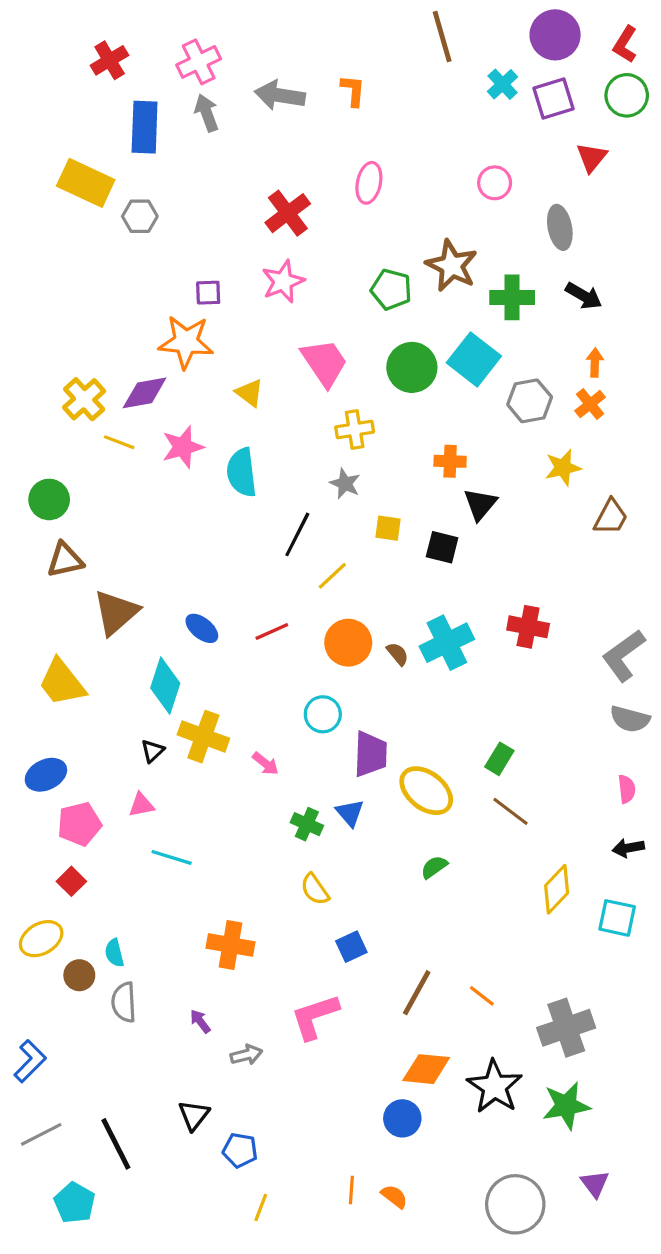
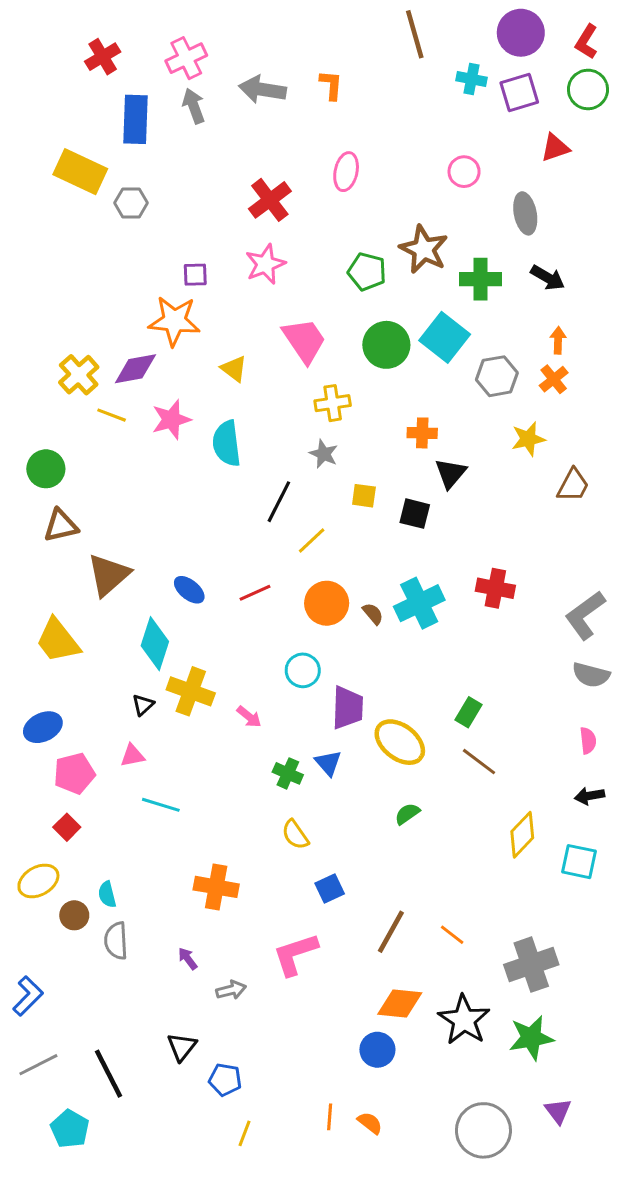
cyan cross: (503, 84) -> (471, 79), turned -36
red triangle: (592, 157) -> (555, 148), turned 32

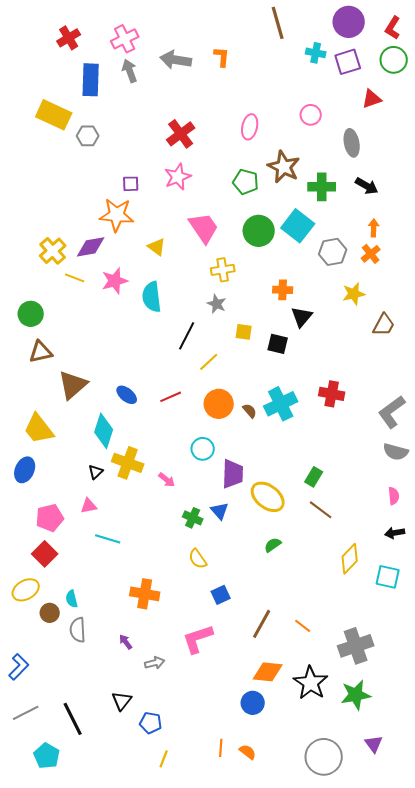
pink ellipse: (346, 172) -> (250, 127), moved
blue ellipse: (43, 727) -> (25, 470), moved, turned -40
red square: (67, 827) -> (45, 554), size x1.4

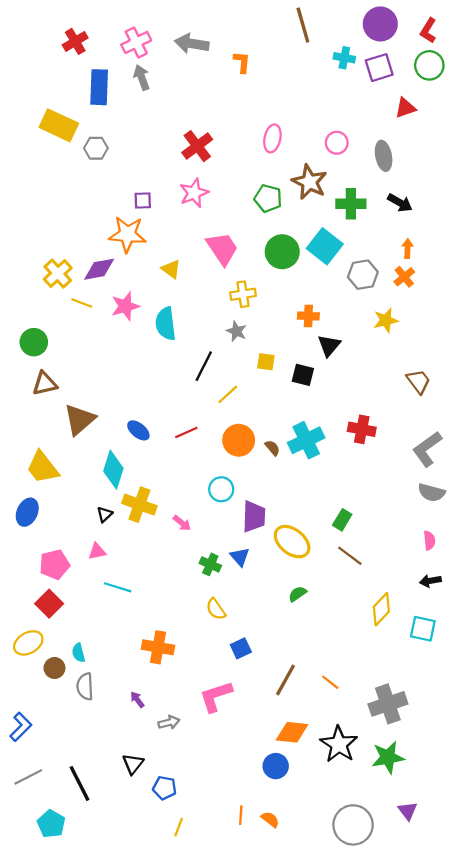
gray arrow: (176, 60) -> (192, 44), moved
pink circle: (311, 115) -> (337, 143), moved
brown trapezoid: (384, 325) -> (418, 381), moved, turned -65

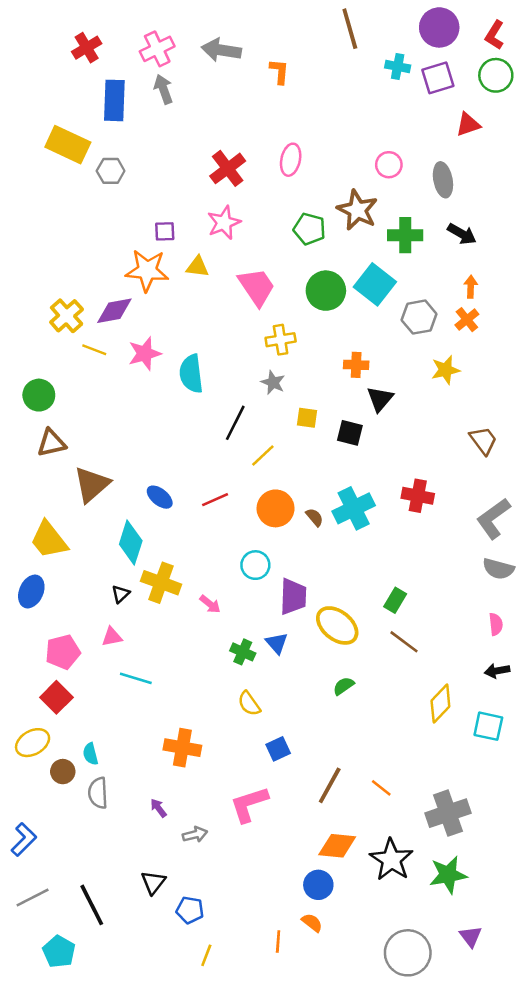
pink ellipse: (272, 138) -> (291, 160), moved
yellow triangle: (171, 269) -> (197, 267), moved, turned -30
orange semicircle: (270, 819) -> (312, 923), moved

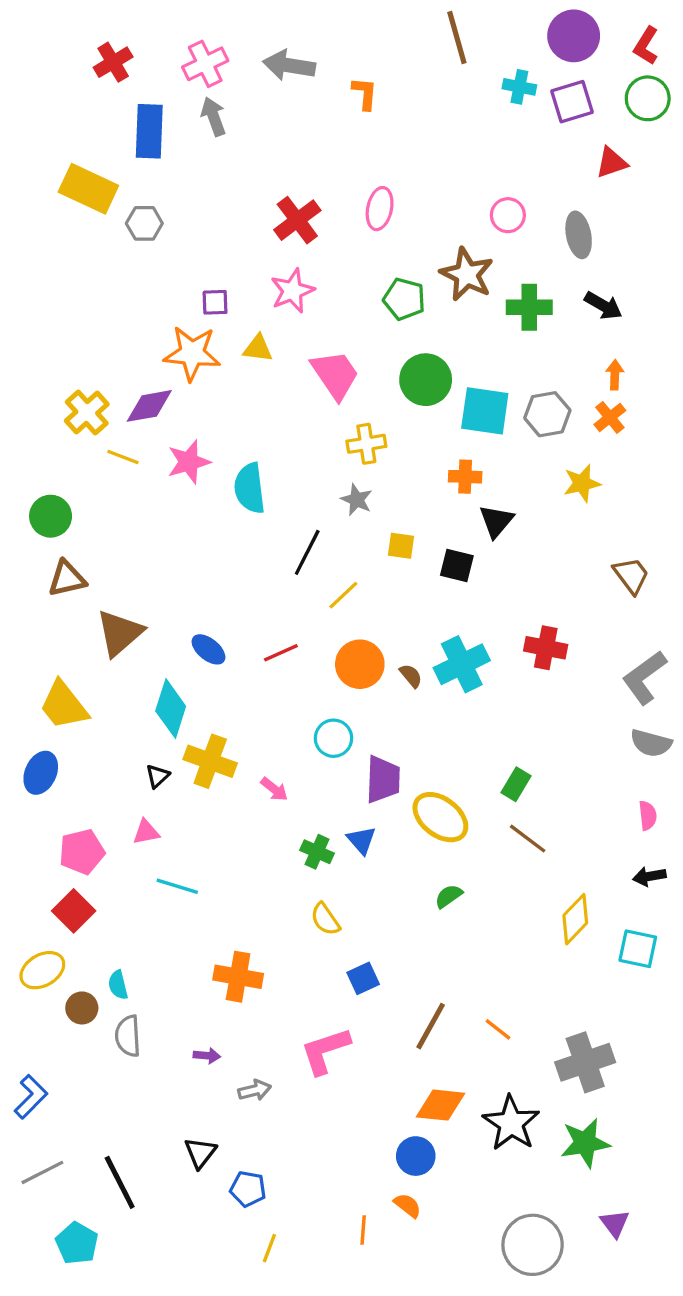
cyan square: (375, 284) -> (485, 411), moved, turned -30
purple arrow: (158, 808) -> (207, 1056), turned 132

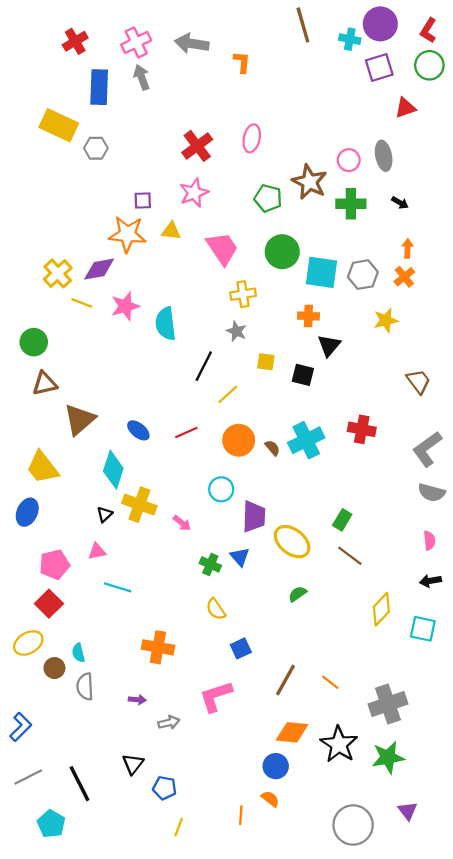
cyan cross: (519, 87) -> (350, 39), moved
pink circle: (508, 215) -> (349, 160), moved
black arrow: (603, 306) -> (400, 203), size x0.7

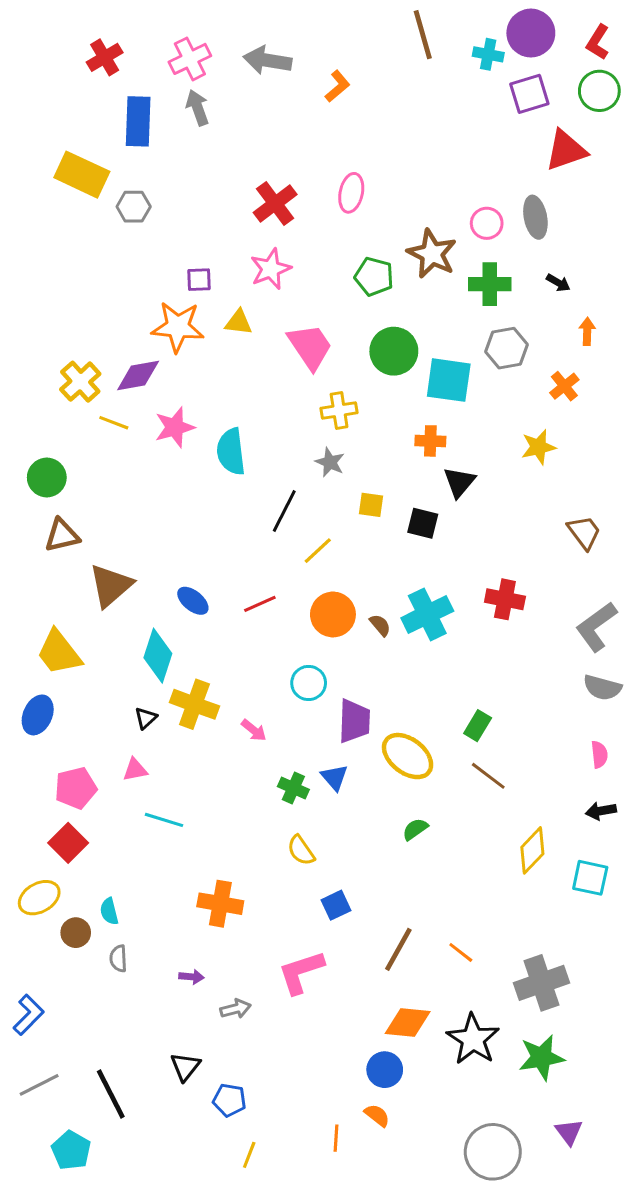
orange L-shape: (242, 62) -> (338, 86), turned 45
red triangle: (405, 108) -> (566, 150), size x1.4
orange arrow: (408, 248) -> (587, 331), moved
gray hexagon: (363, 275) -> (506, 348), moved
gray semicircle: (85, 687) -> (118, 959), size x0.7

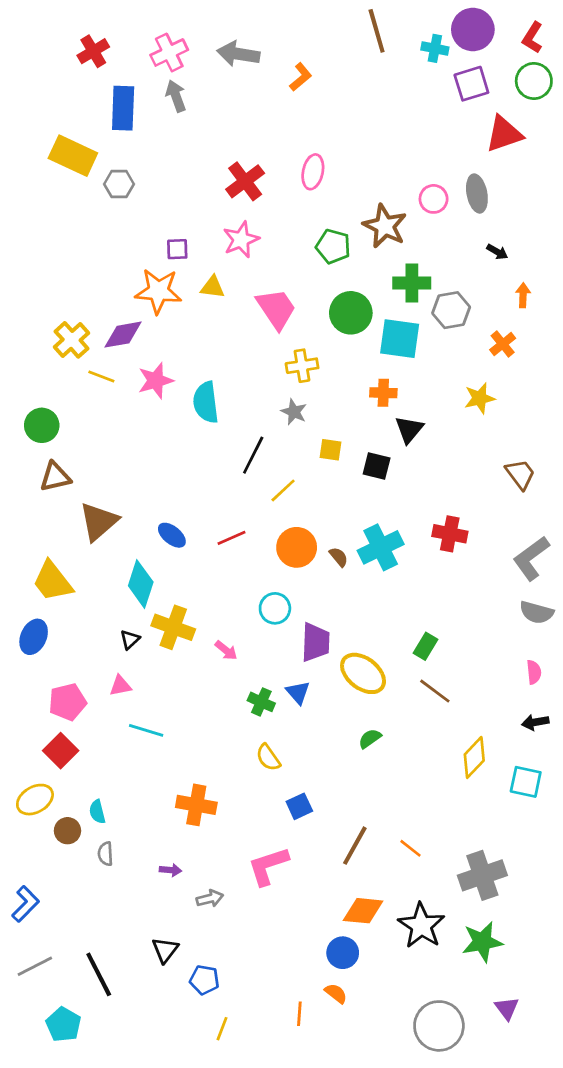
green cross: (490, 284) -> (412, 283), moved

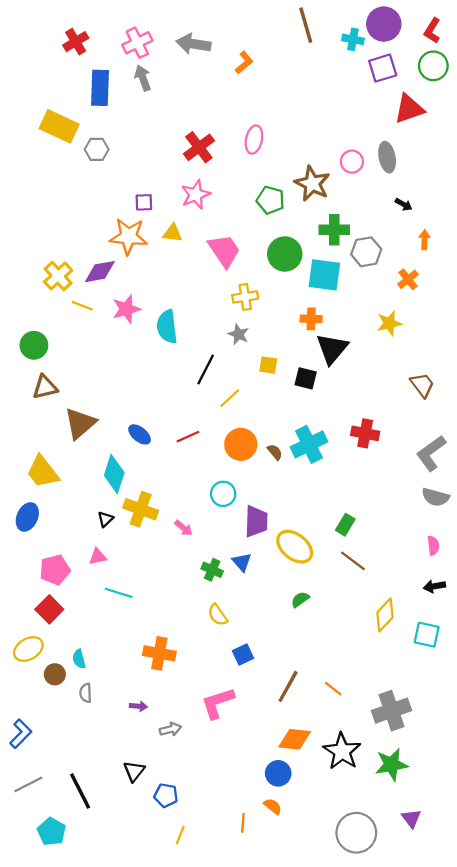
black triangle: (409, 429) -> (332, 349), size x1.4

